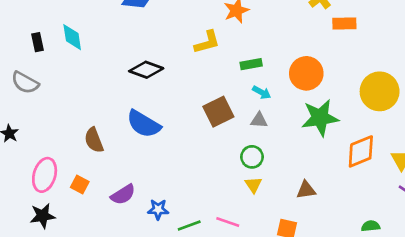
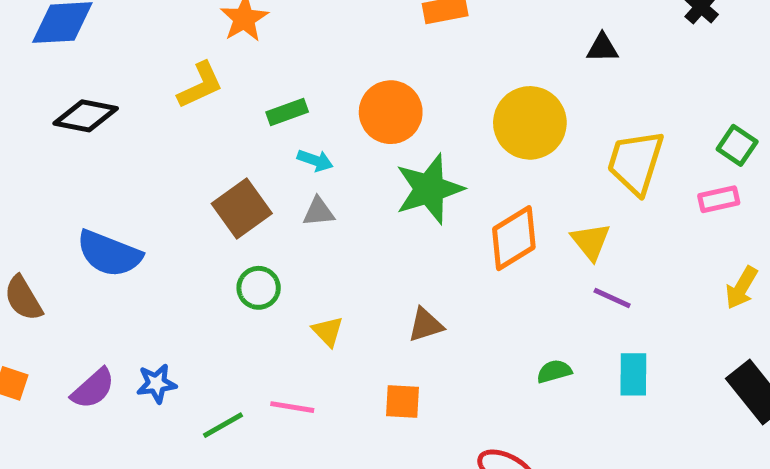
black diamond: (146, 70) -> (86, 116), moved
green circle: (252, 157) -> (259, 288), moved
blue star: (158, 209) -> (156, 384), moved

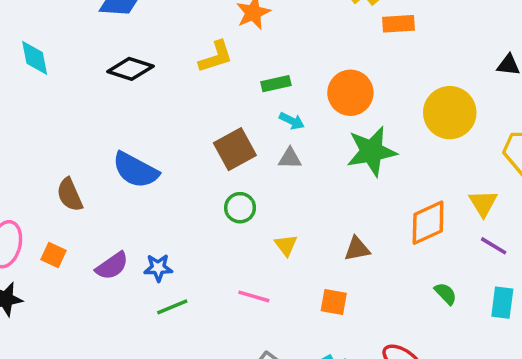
orange diamond: (514, 238) -> (428, 223), moved
green semicircle: (554, 371) -> (446, 294), turned 55
green line: (223, 425) -> (172, 307), moved

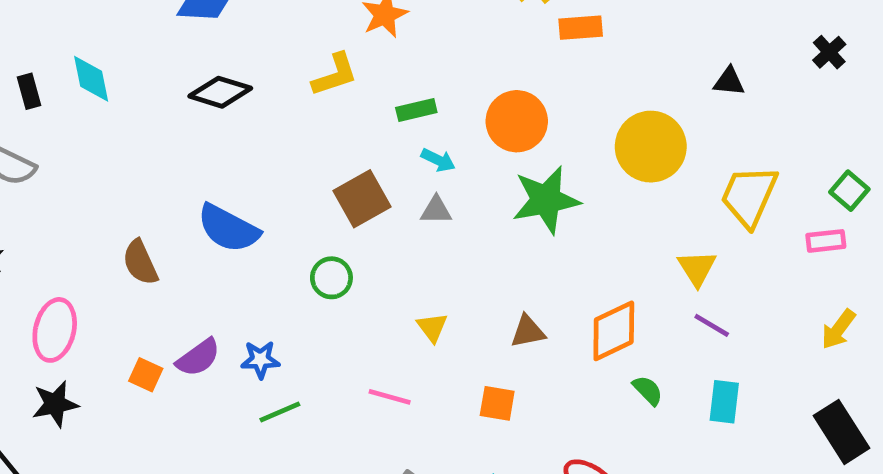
green circle: (240, 208) -> (331, 278), moved
orange diamond: (428, 223) -> (614, 331), moved
orange square: (54, 255) -> (146, 375), moved

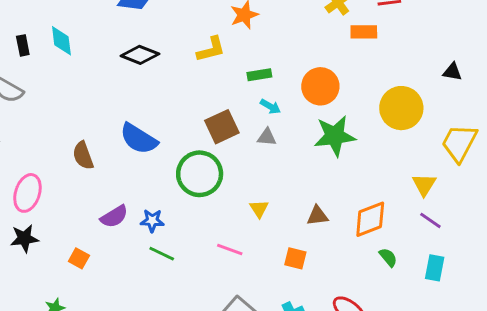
green circle: (331, 278) -> (200, 174), size x1.8
orange square: (146, 375) -> (79, 258), moved
green line: (280, 412) -> (162, 254), turned 45

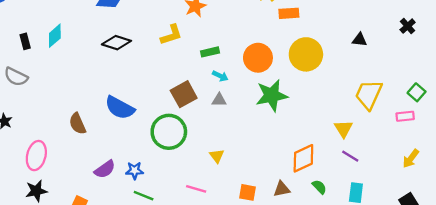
cyan diamond: (61, 41) -> (55, 36), turned 60
yellow circle: (401, 108) -> (306, 54), moved
brown triangle: (317, 216) -> (282, 189), moved

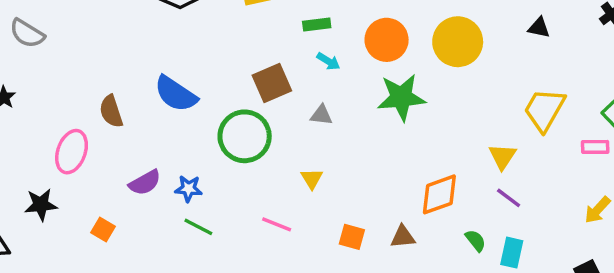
gray triangle: (219, 100) -> (321, 115), moved
pink ellipse: (36, 156) -> (72, 152), moved
green semicircle: (319, 187) -> (476, 240), moved

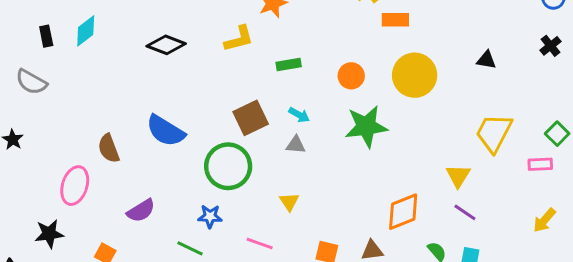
orange circle: (387, 40) -> (351, 76), size x0.7
cyan arrow: (328, 61) -> (299, 115), moved
blue star: (189, 189) -> (210, 216), moved

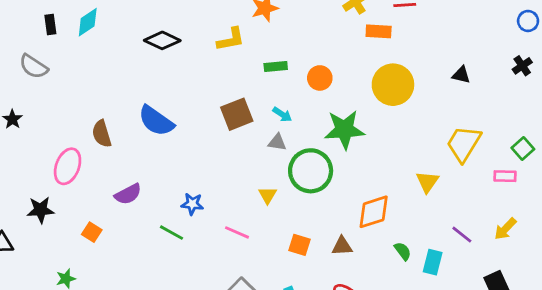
orange circle: (351, 76) -> (320, 78), moved
green circle: (228, 166) -> (311, 171), moved
purple line: (465, 212) -> (462, 235), moved

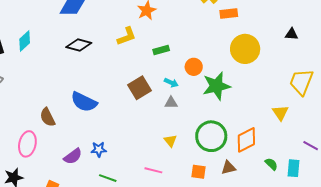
orange circle: (320, 78) -> (194, 67), moved
green circle: (311, 171) -> (211, 136), moved
blue star: (192, 204) -> (99, 149), moved

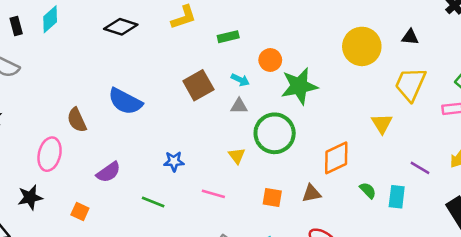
black triangle: (292, 34) -> (410, 37), moved
yellow circle: (245, 49) -> (362, 46), moved
green circle: (211, 136) -> (275, 133), moved
blue star: (99, 149) -> (174, 161), moved

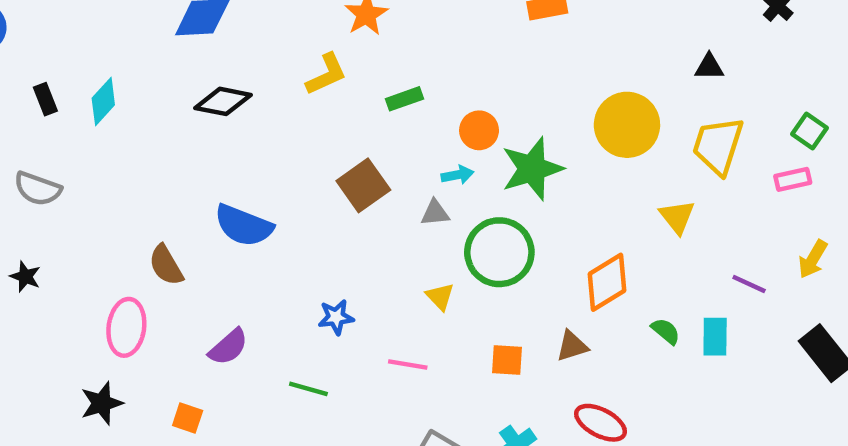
black rectangle: (16, 26) -> (45, 99), moved
yellow circle: (362, 46) -> (627, 125), moved
cyan arrow: (240, 80) -> (457, 175), moved, turned -30

